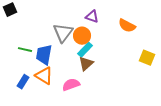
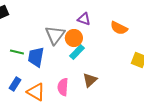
brown triangle: (86, 64) -> (90, 80), moved
orange triangle: (44, 76) -> (36, 92), moved
pink semicircle: (71, 85) -> (63, 87), turned -66

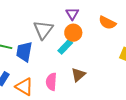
purple triangle: (84, 19) -> (72, 14), turned 40
orange circle: (74, 38) -> (73, 33), moved

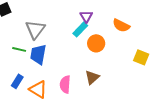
gray triangle: (43, 30) -> (35, 29), moved
orange circle: (73, 33) -> (96, 43), moved
cyan rectangle: (65, 47) -> (80, 29), moved

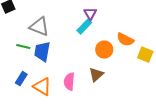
orange semicircle: (121, 25) -> (125, 40), moved
gray triangle: (35, 29) -> (39, 27), turned -45
orange circle: (96, 43) -> (104, 50), moved

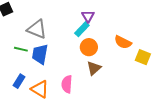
orange circle: (104, 50) -> (89, 47), moved
brown triangle: (96, 75) -> (94, 68), moved

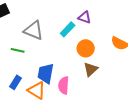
purple triangle: (88, 16) -> (85, 17), turned -40
cyan rectangle: (82, 29) -> (68, 29), moved
blue trapezoid: (40, 54) -> (46, 73), moved

